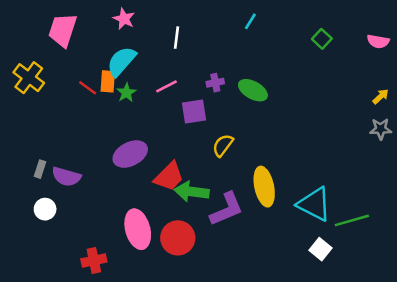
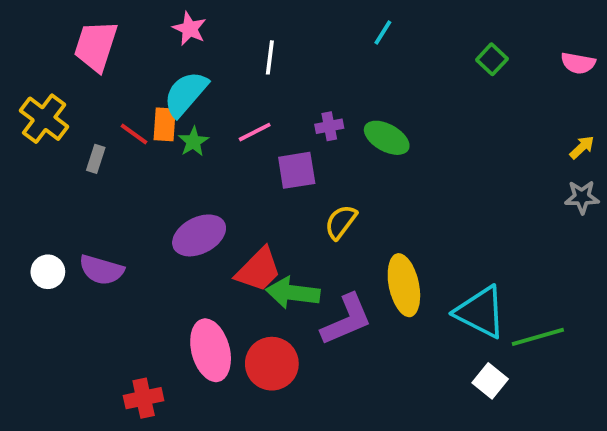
gray rectangle: (40, 169) -> (96, 159), moved
white circle: (45, 209) -> (48, 272), moved

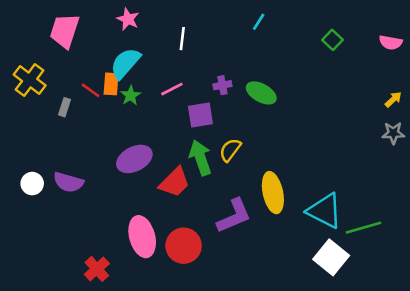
green arrow: (293, 293) -> (200, 158), moved, turned 64
white square: (490, 381) -> (331, 257), size x1.5
red cross: (144, 398) -> (97, 269), turned -30

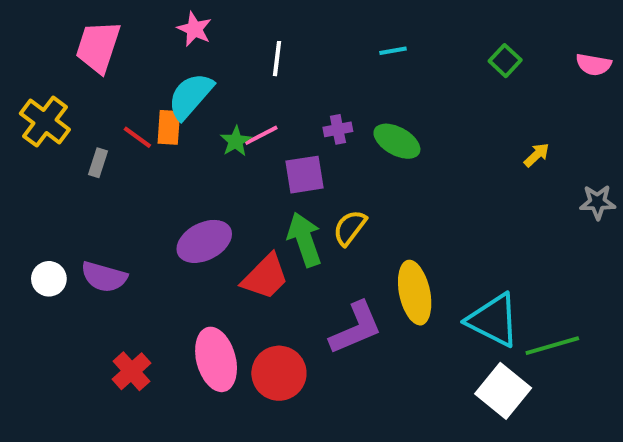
cyan line: (259, 22) -> (393, 51), moved, turned 48
green star: (131, 96) -> (236, 141), moved
yellow arrow: (393, 99) -> (537, 155), moved
red cross: (97, 269) -> (131, 371), moved

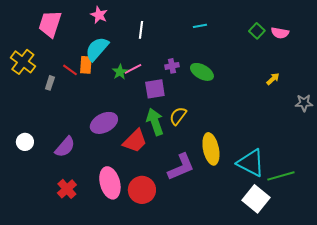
pink semicircle: (594, 64) -> (280, 33), moved
purple semicircle: (104, 277) -> (65, 147), moved, turned -65

